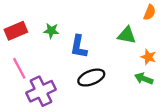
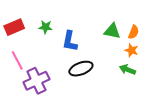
orange semicircle: (150, 12) -> (134, 32), moved

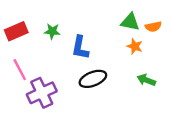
green triangle: (112, 31) -> (130, 22), moved
orange semicircle: (134, 32) -> (153, 27), moved, turned 56
orange star: (132, 50) -> (135, 46), moved

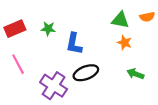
orange semicircle: (153, 27) -> (147, 17), moved
purple cross: (42, 93) -> (54, 86), moved, turned -32

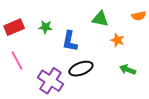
green triangle: (120, 20) -> (100, 19), moved

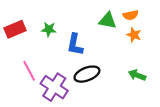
orange semicircle: (139, 16) -> (131, 15), moved
orange star: (117, 40) -> (134, 35), moved
pink line: (17, 60) -> (29, 71), moved

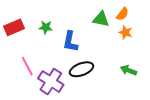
orange semicircle: (131, 15) -> (122, 14), turned -40

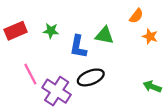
green triangle: (101, 19) -> (104, 35), moved
orange star: (126, 32) -> (150, 36), moved
green arrow: (129, 70) -> (152, 87), moved

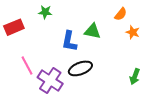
green star: (51, 31) -> (45, 12), moved
green arrow: (152, 87) -> (135, 77), turned -91

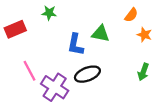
green arrow: (135, 77) -> (143, 72), moved

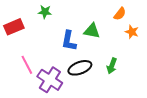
green arrow: (143, 72) -> (112, 66), moved

